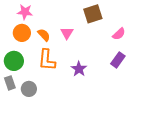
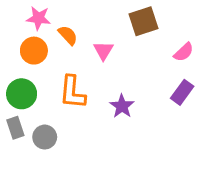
orange semicircle: (44, 35) -> (68, 35), moved

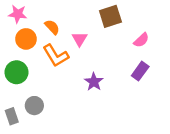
pink star: (39, 18) -> (18, 14), moved
orange L-shape: (72, 92) -> (56, 56), moved, turned -36
gray rectangle: (15, 128) -> (12, 116), moved

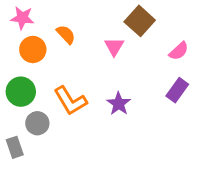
brown square: (110, 16) -> (140, 21), turned -30
pink triangle: (80, 39) -> (114, 46), moved
orange L-shape: (56, 56) -> (70, 101), moved
gray circle: (34, 106) -> (37, 123), moved

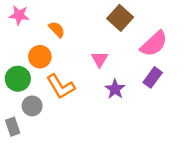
pink triangle: (114, 46) -> (99, 59), moved
orange circle: (33, 49) -> (40, 57), moved
pink semicircle: (179, 51) -> (154, 44), size x1.6
purple star: (119, 104) -> (115, 89), moved

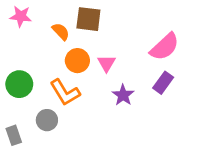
brown square: (120, 18) -> (88, 19), moved, turned -35
orange circle: (40, 57) -> (77, 61), moved
gray circle: (32, 106) -> (47, 120), moved

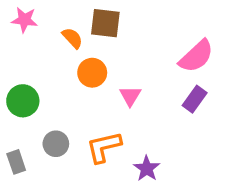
pink triangle: (106, 63) -> (130, 96), moved
orange L-shape: (65, 92) -> (104, 147), moved, turned 108
purple star: (123, 95) -> (147, 169), moved

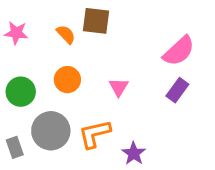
pink star: (24, 20) -> (16, 33), moved
orange circle: (92, 73) -> (67, 80), moved
gray circle: (56, 144) -> (51, 131), size x1.6

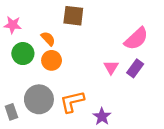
orange semicircle: (66, 34) -> (48, 39), moved
pink triangle: (119, 87) -> (111, 67), moved
green circle: (21, 92) -> (23, 54), moved

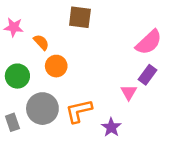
orange semicircle: (48, 39) -> (41, 42), moved
green circle: (23, 54) -> (17, 76), moved
pink triangle: (111, 67) -> (129, 92), moved

